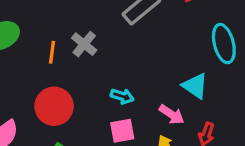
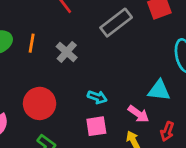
orange line: (52, 52) -> (32, 43), moved
cyan triangle: (195, 86) -> (159, 90), turned -30

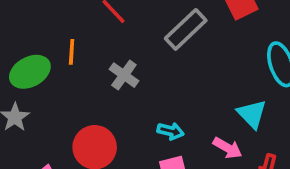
orange line: (32, 43) -> (72, 52), moved
cyan triangle: (159, 90) -> (252, 114), turned 45

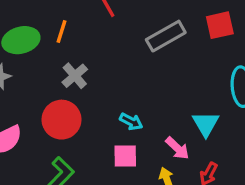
gray cross: (124, 75) -> (75, 76), moved

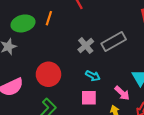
gray rectangle: (166, 36) -> (114, 41), moved
gray cross: (75, 76) -> (86, 46), moved

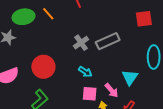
orange line: (49, 18) -> (48, 14), turned -64
pink square: (89, 98) -> (90, 94), moved

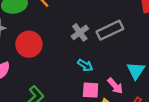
red circle: (43, 67) -> (29, 44), moved

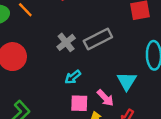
cyan arrow: (85, 65) -> (73, 77), turned 112

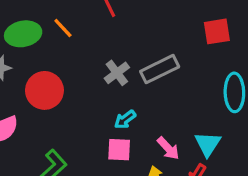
cyan triangle: (127, 81) -> (208, 144), moved
pink square: (79, 103) -> (119, 150), moved

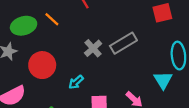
cyan arrow: (125, 119) -> (76, 82), moved
cyan triangle: (208, 144) -> (163, 80), moved

